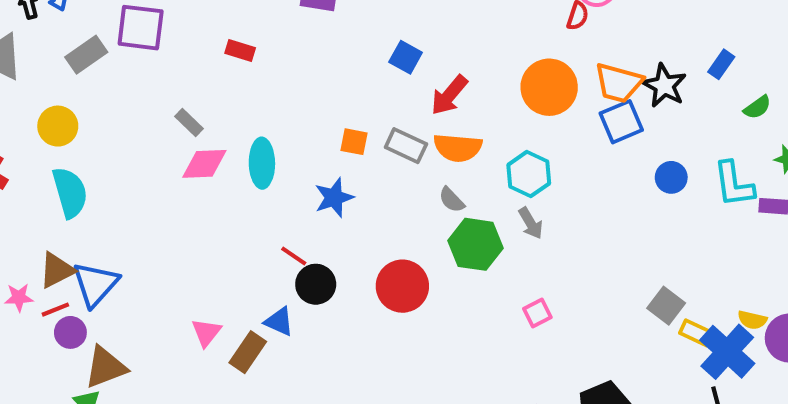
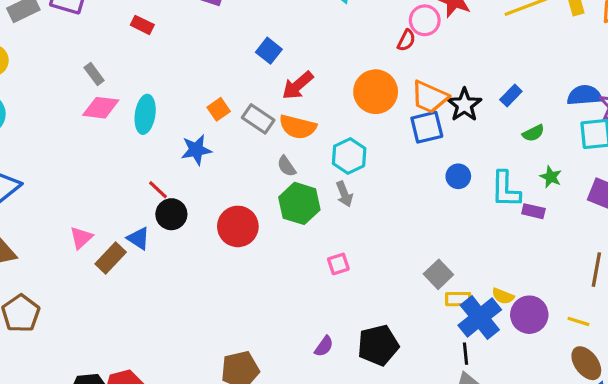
orange square: (354, 142) -> (219, 109), turned 35
yellow rectangle: (696, 333) -> (458, 299), turned -35

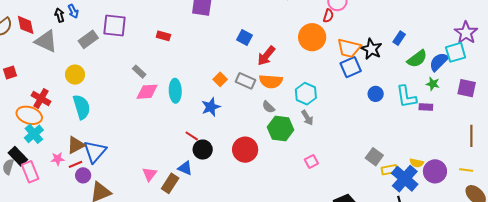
orange circle: (376, 92) -> (312, 37), moved
blue semicircle: (584, 95) -> (439, 62), moved, turned -30
green semicircle: (533, 133) -> (417, 59), size x1.5

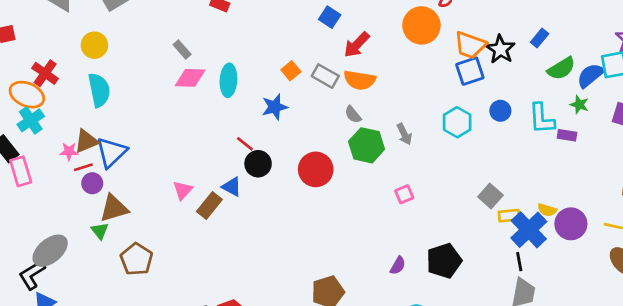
cyan hexagon: (306, 94) -> (457, 122), moved
pink star: (58, 159) -> (69, 151), moved

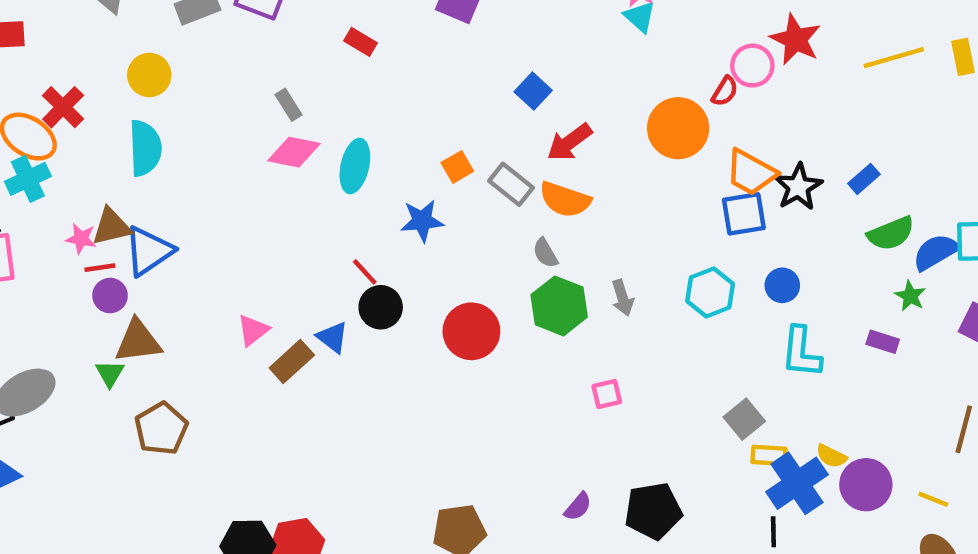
cyan L-shape: (542, 119) -> (801, 352), moved

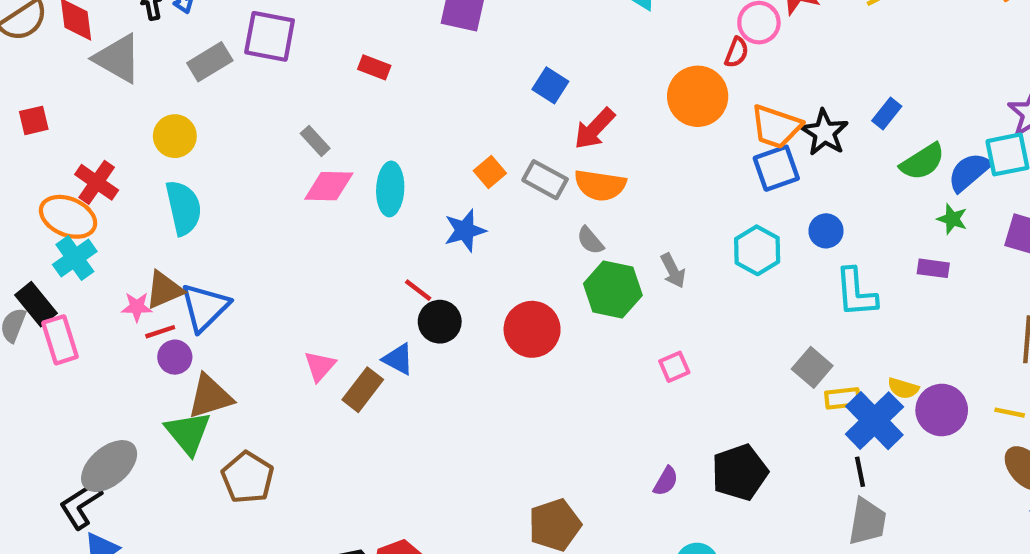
green triangle: (110, 374) -> (188, 433), size x1.6

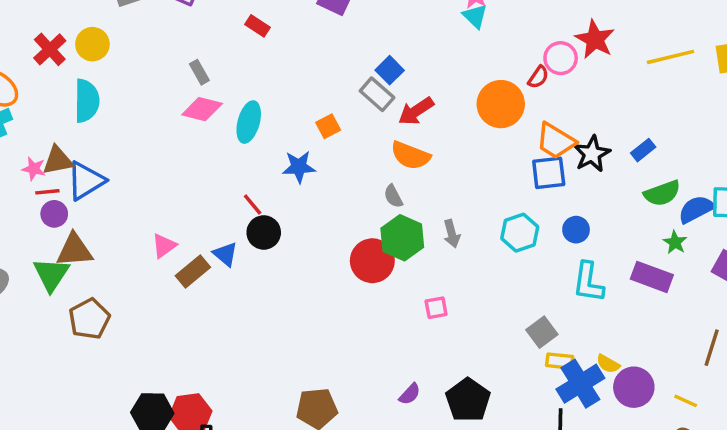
gray rectangle: (545, 180) -> (377, 94), moved
red cross: (97, 182) -> (50, 49), moved
purple rectangle: (933, 268) -> (652, 277), size x1.6
red circle: (532, 329) -> (372, 261), moved
black pentagon: (740, 472) -> (468, 400), turned -30

